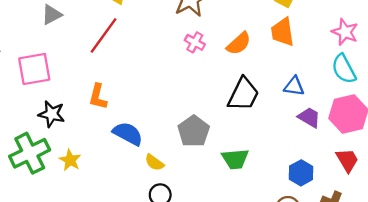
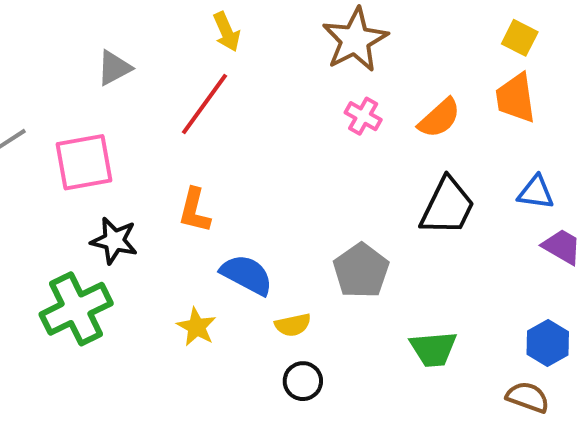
green trapezoid: (235, 159) -> (433, 349), moved
yellow star: (70, 160) -> (196, 327), moved
yellow semicircle: (154, 162) -> (293, 325), turned -48

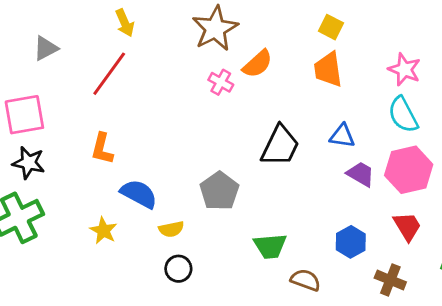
orange semicircle: (439, 118) -> (258, 64), moved
black star: (114, 241) -> (29, 163), moved
brown semicircle: (528, 397) -> (306, 280), moved

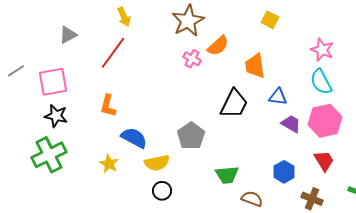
orange trapezoid: (328, 69) -> (255, 66), moved
yellow semicircle: (171, 229) -> (157, 163), size x1.4

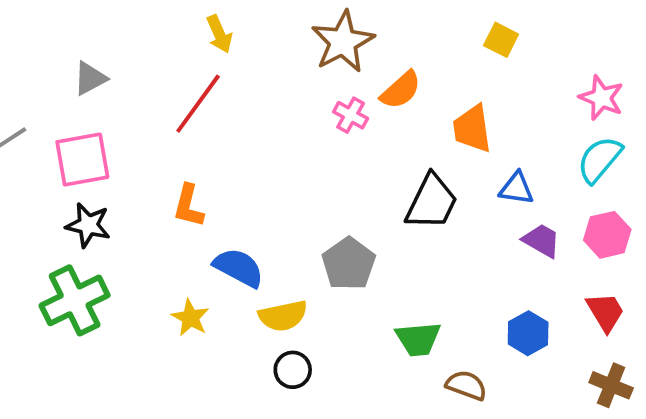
gray triangle: (68, 35) -> (90, 78), moved
cyan semicircle: (321, 82) -> (600, 159), turned 68
pink hexagon: (325, 121) -> (607, 235), size x0.7
brown cross: (312, 199) -> (611, 385), moved

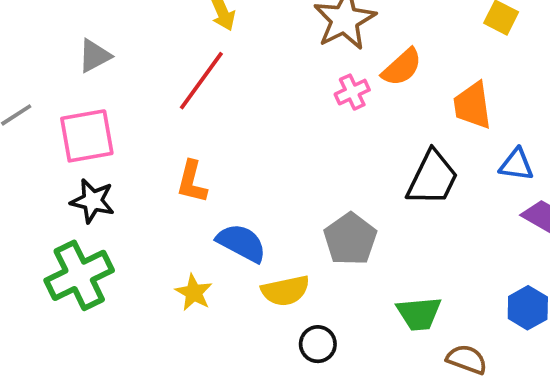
pink cross: (351, 115) -> (352, 92), turned 36
black circle: (293, 370) -> (318, 344), moved

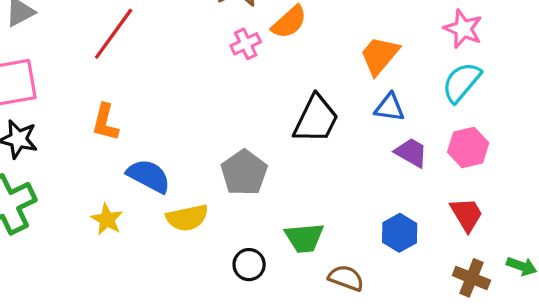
orange trapezoid: (472, 105) -> (379, 56), moved, turned 48
black circle: (318, 344) -> (249, 265), moved

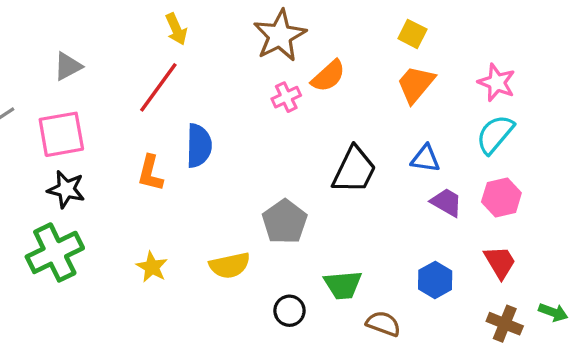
orange trapezoid: (379, 56) -> (416, 84), moved
blue semicircle: (149, 176) -> (199, 146), moved, turned 63

